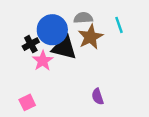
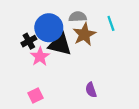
pink square: (27, 102) -> (35, 95), moved

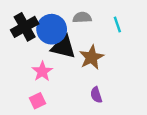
brown star: (84, 34) -> (92, 57), moved
black cross: (29, 41) -> (25, 27), moved, size x1.6
pink star: (40, 57) -> (42, 71), moved

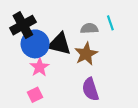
gray semicircle: (82, 17) -> (89, 28), moved
blue circle: (52, 29) -> (35, 44), moved
purple semicircle: (96, 95) -> (90, 89), size x1.5

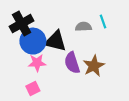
brown star: (86, 54) -> (94, 66), moved
pink star: (39, 67) -> (37, 63), turned 30
purple semicircle: (90, 89) -> (72, 63), moved

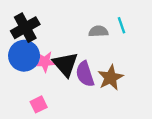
blue circle: (33, 41) -> (24, 56), moved
black triangle: (56, 41) -> (65, 64), moved, turned 35
pink star: (37, 63) -> (45, 62), moved

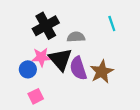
black cross: (25, 28) -> (46, 26), moved
gray semicircle: (98, 31) -> (76, 37), moved
blue circle: (24, 56) -> (28, 69), moved, size x0.6

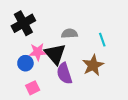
cyan line: (112, 24) -> (102, 40), moved
black cross: (46, 26) -> (23, 23), moved
purple semicircle: (78, 68) -> (64, 73), moved

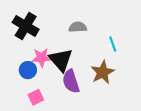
black cross: (23, 23) -> (26, 26), turned -30
gray semicircle: (69, 33) -> (78, 27), moved

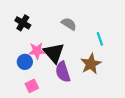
black cross: (26, 26) -> (23, 23), size x0.7
gray semicircle: (78, 27) -> (69, 24), turned 35

